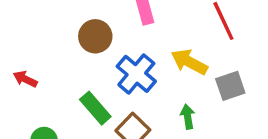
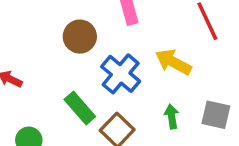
gray square: (230, 86) -> (216, 115), moved, turned 32

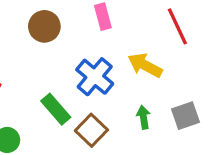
brown circle: (80, 37) -> (44, 26), moved
gray square: (216, 115) -> (186, 116), turned -32

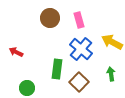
pink rectangle: (103, 17) -> (79, 20), moved
green rectangle: (56, 109) -> (57, 69), turned 48

